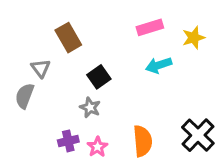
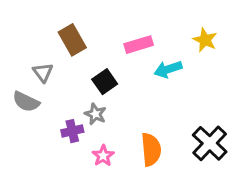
pink rectangle: (150, 27) -> (139, 45), moved
yellow star: (194, 38) -> (205, 40), turned -30
gray semicircle: (25, 96) -> (26, 102), turned -85
purple cross: (68, 141) -> (72, 131), moved

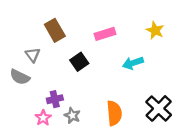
cyan arrow: (168, 69) -> (133, 63), moved
gray star: (95, 114) -> (72, 115), moved
pink star: (103, 156) -> (43, 118), moved

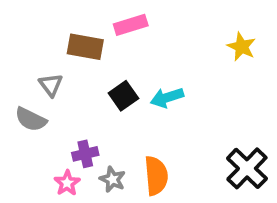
brown rectangle: (55, 30) -> (85, 47), turned -50
pink rectangle: (105, 34) -> (131, 25), moved
cyan arrow: (133, 63) -> (167, 98), moved
orange semicircle: (114, 113) -> (156, 176), moved

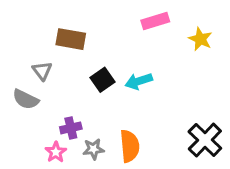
pink rectangle: (131, 25) -> (155, 21), moved
gray star: (113, 179) -> (93, 149), turned -30

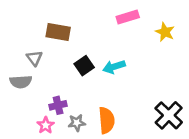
gray semicircle: (26, 99) -> (21, 82), turned -30

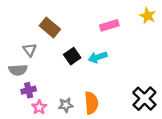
pink rectangle: (128, 17) -> (109, 25), moved
brown rectangle: (58, 32) -> (50, 27), turned 30
yellow star: (165, 32) -> (148, 16), moved
purple cross: (58, 105) -> (29, 90), moved

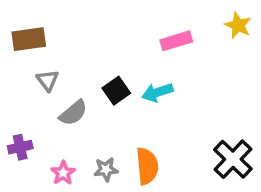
brown rectangle: (50, 27) -> (29, 39), moved, turned -48
gray semicircle: (18, 70) -> (73, 113), moved, turned -36
purple cross: (29, 90) -> (20, 147), moved

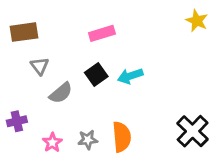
pink rectangle: (176, 41) -> (102, 33), moved

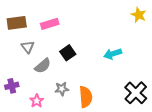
pink rectangle: (102, 33) -> (50, 24), moved
cyan arrow: (130, 76) -> (113, 54), moved
gray star: (88, 140) -> (62, 89), moved

